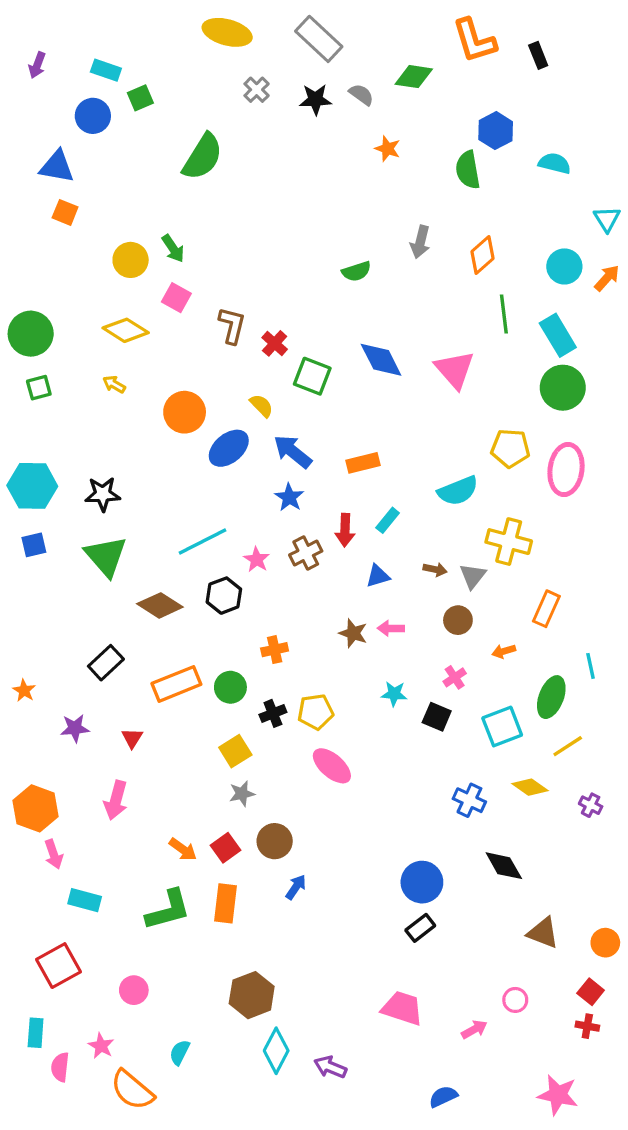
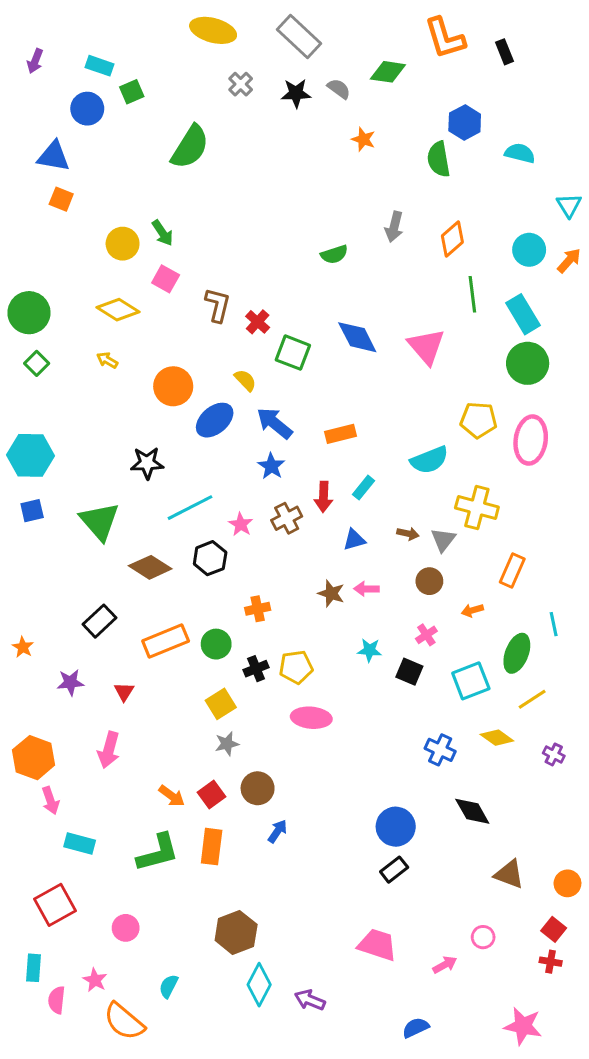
green square: (39, 388) -> (37, 363), turned -30
black star: (103, 494) -> (147, 463), moved
pink ellipse: (332, 766) -> (311, 718), turned -36

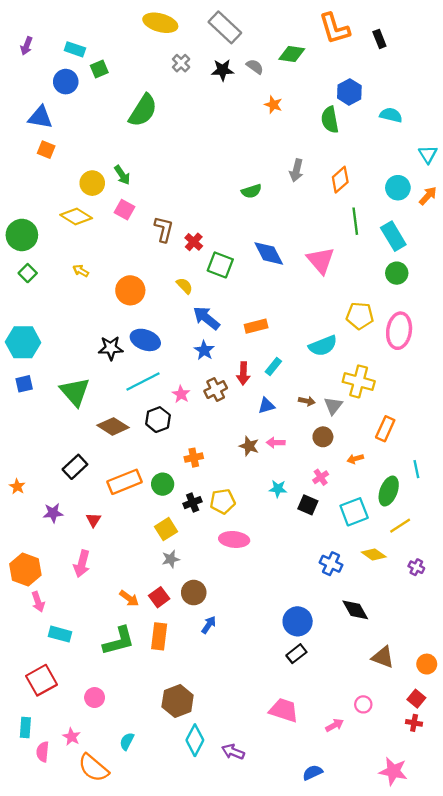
yellow diamond: (118, 310) -> (76, 217), moved
green circle: (528, 363) -> (397, 273), size x0.7
blue ellipse: (215, 420) -> (145, 340), moved, turned 60

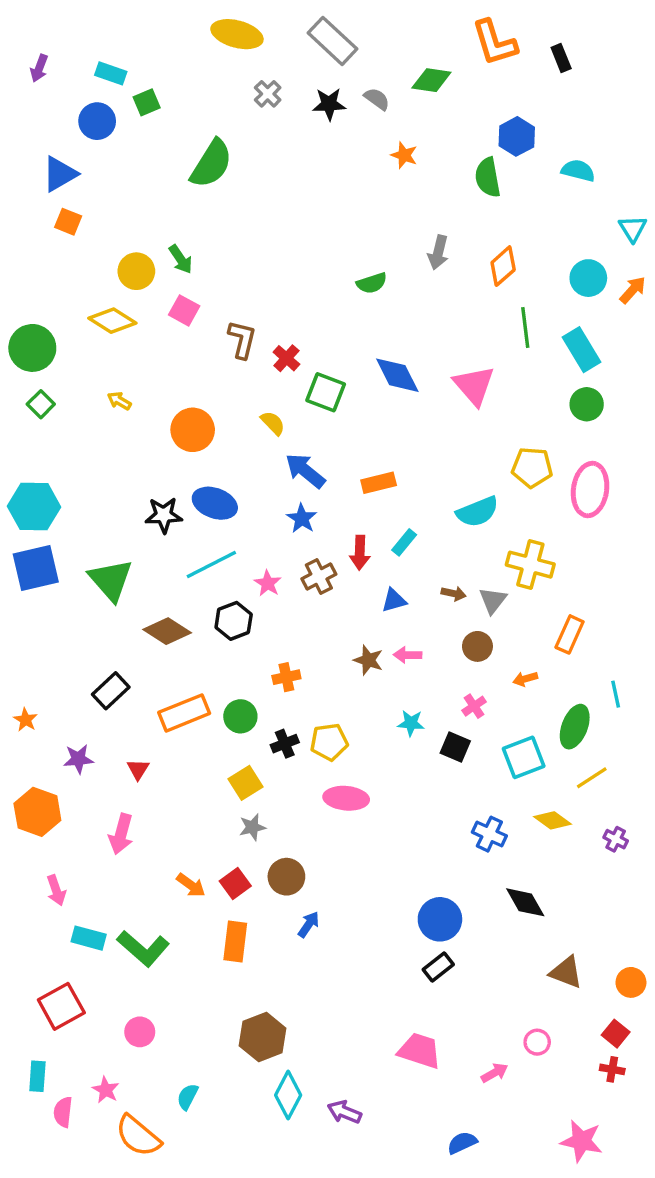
blue triangle: (40, 117) -> (60, 174), turned -40
blue square: (24, 384) -> (36, 568), size x1.8
orange hexagon: (25, 569) -> (37, 812), moved
green L-shape: (119, 641) -> (143, 948), moved, turned 56

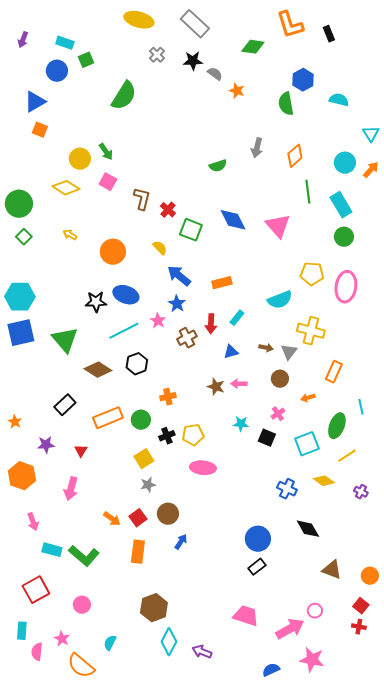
gray semicircle: (377, 99) -> (215, 74), moved
pink star: (268, 583) -> (158, 321), moved
pink arrow: (495, 1073) -> (290, 629), size x1.8
pink star: (582, 1141) -> (312, 660), moved

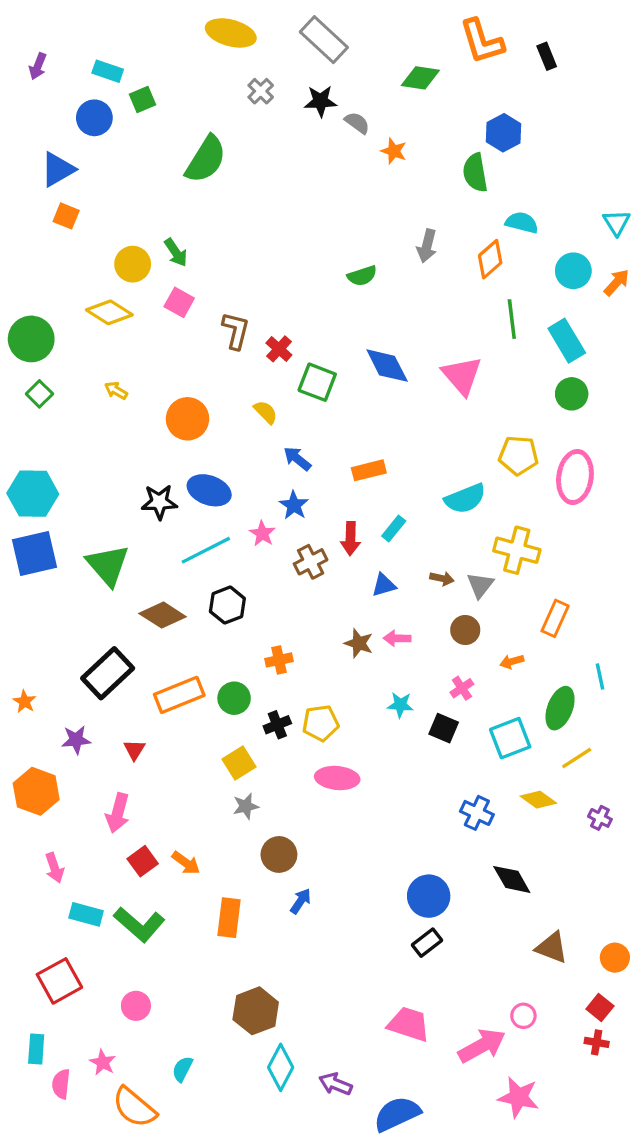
cyan semicircle: (339, 100) -> (522, 223), moved
blue arrow: (179, 276) -> (297, 459), size x0.7
black rectangle: (65, 405) -> (108, 673), size x1.4
red square: (138, 518) -> (143, 861), moved
blue semicircle: (271, 670) -> (397, 1114), moved, size x1.6

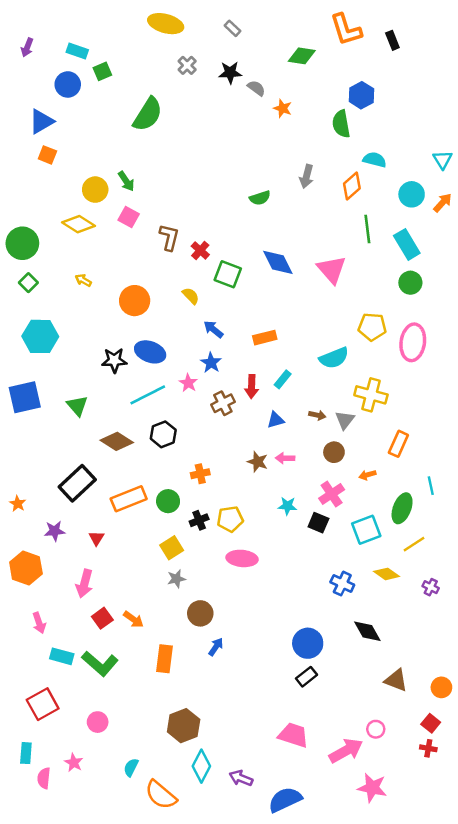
gray rectangle: (324, 40) -> (232, 28), size x0.5
cyan hexagon: (33, 494) -> (40, 336), moved
green triangle: (108, 565) -> (77, 406), size x0.7
pink cross: (462, 688) -> (332, 494), size x1.5
orange semicircle: (134, 1107) -> (161, 795), moved

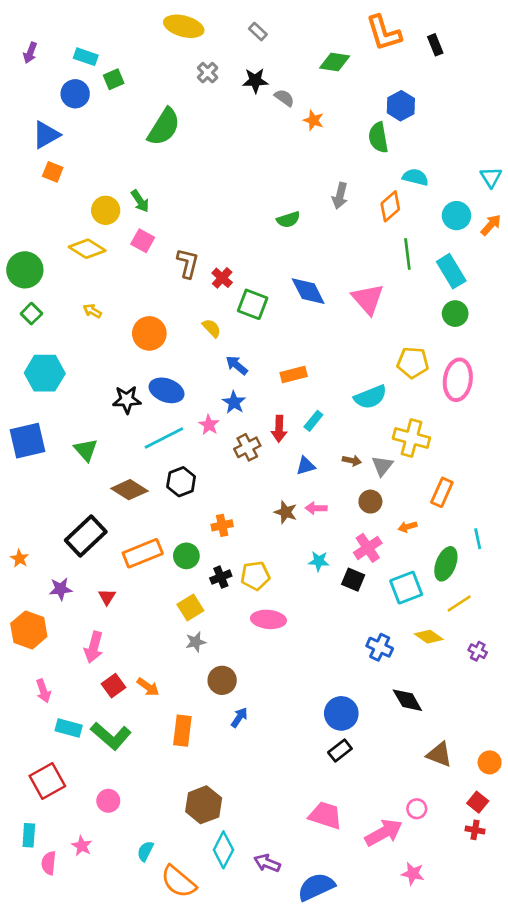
pink star: (372, 788) -> (413, 874), size x0.7

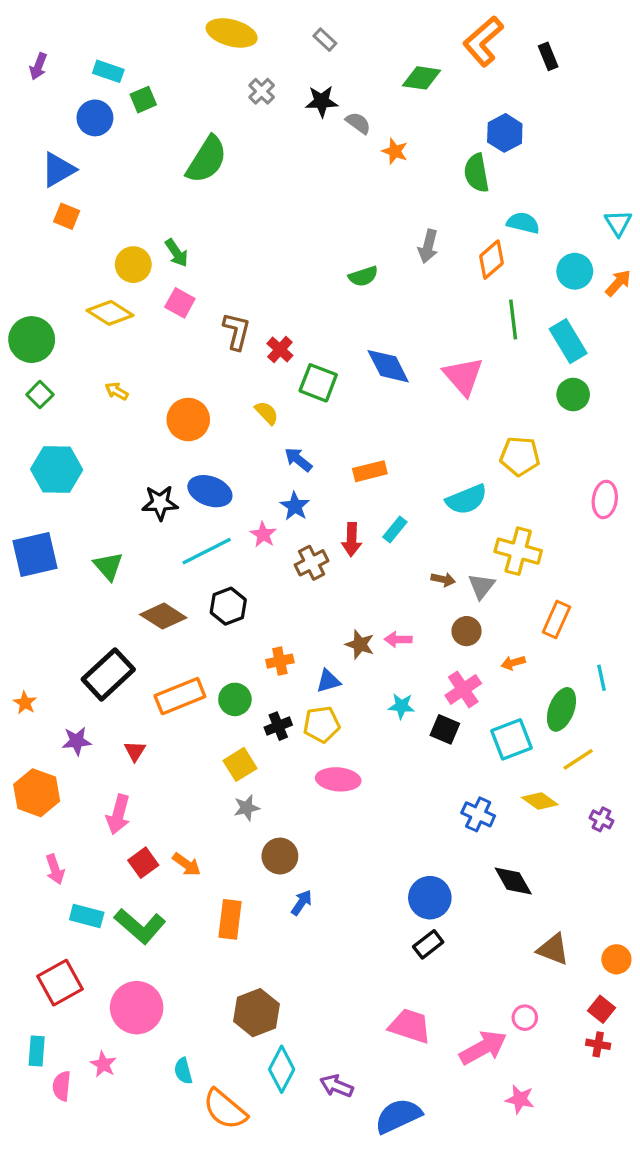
orange L-shape: (384, 33) -> (483, 41), turned 66
pink ellipse: (458, 380) -> (605, 499), moved, size x0.7
blue triangle: (306, 466) -> (328, 681), moved
pink circle: (108, 801) -> (137, 1008), size x1.8
cyan semicircle: (145, 851) -> (183, 1071), turned -42

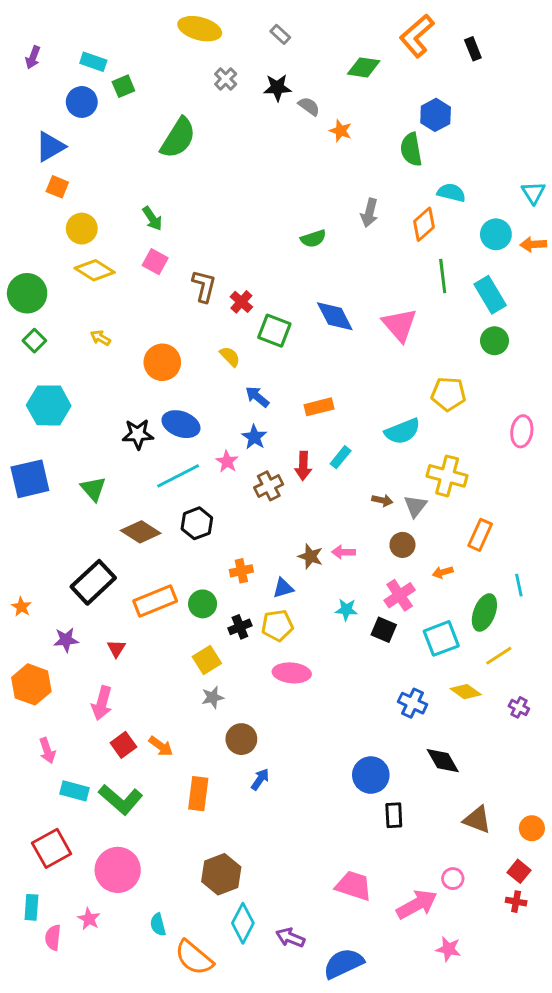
yellow circle: (133, 265) -> (82, 229), moved
orange arrow: (618, 283) -> (533, 244), turned -135
black rectangle: (428, 944) -> (394, 815), moved, turned -55

